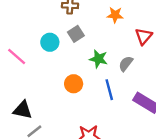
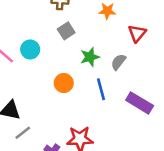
cyan circle: (50, 42) -> (30, 49), moved
green star: (98, 59) -> (90, 57), turned -30

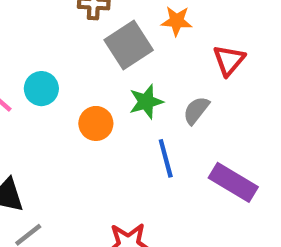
gray square: (66, 31) -> (129, 45), moved, size x1.5
orange circle: (64, 83) -> (96, 123), moved

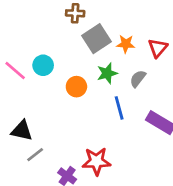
orange star: (177, 21) -> (126, 44), moved

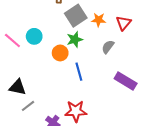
green star: (107, 73) -> (75, 39), moved
blue line: (119, 108) -> (79, 72), moved

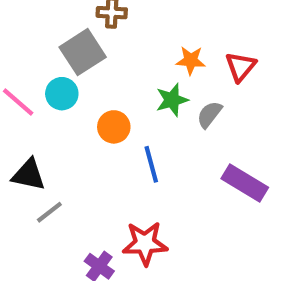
gray square: (76, 16) -> (83, 52), moved
green star: (75, 39) -> (172, 100), moved
black triangle: (18, 87) -> (29, 175), moved
gray line: (28, 106) -> (49, 212), moved

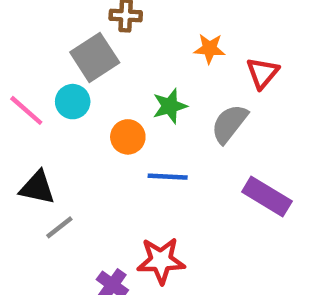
orange star: (191, 60) -> (210, 49), moved
green star: (172, 100) -> (170, 106), moved
gray semicircle: (209, 114) -> (229, 124), size x1.4
blue line: (151, 164) -> (168, 177), turned -72

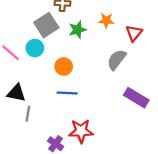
green star: (170, 106) -> (77, 30), moved
blue line: (168, 177) -> (67, 93), moved
gray line: (59, 227) -> (28, 114), turned -42

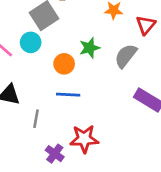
green star: (77, 30) -> (90, 48), moved
gray line: (28, 114) -> (36, 119), moved

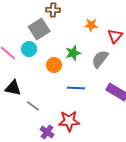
blue line: (68, 95) -> (76, 88), moved
gray line: (36, 119) -> (33, 106), turned -64

